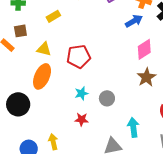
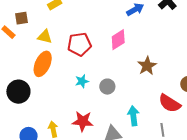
pink diamond: (144, 49) -> (118, 40), moved
red star: (82, 119) -> (83, 121), moved, size x1.5

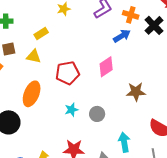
yellow triangle: (45, 37) -> (34, 56), moved
brown star: (147, 66) -> (136, 92), turned 30

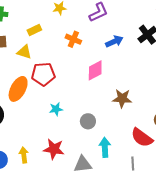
orange cross: (131, 15) -> (73, 39), moved
red pentagon: (68, 73) -> (43, 74), moved
gray circle: (97, 114) -> (88, 121), moved

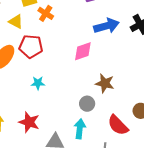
orange cross: (73, 39) -> (46, 13), moved
blue arrow: (114, 41) -> (106, 26), size x1.4
gray circle: (88, 121) -> (87, 104), moved

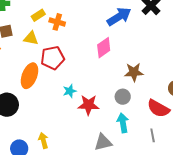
red star: (29, 122) -> (88, 105), moved

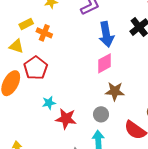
blue arrow: (119, 17) -> (106, 34), turned 105
pink diamond: (104, 48) -> (105, 63), moved
red pentagon: (53, 58) -> (36, 68), turned -30

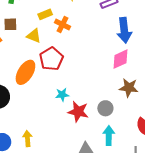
gray circle: (101, 114) -> (105, 108), moved

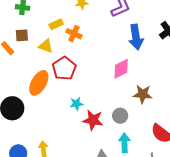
pink diamond: (120, 59) -> (121, 69), moved

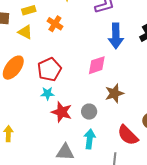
yellow rectangle: (56, 24) -> (29, 10), moved
red pentagon: (64, 68) -> (49, 69), moved
brown star: (143, 94) -> (114, 93), turned -30

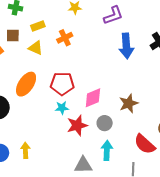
orange cross: (55, 24) -> (65, 38), turned 35
pink diamond: (97, 65) -> (93, 98), moved
red pentagon: (49, 69) -> (62, 84), turned 30
red star: (62, 112) -> (77, 125), turned -30

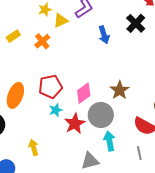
blue arrow: (126, 46) -> (104, 35), size x0.7
yellow triangle: (36, 48) -> (61, 21), moved, turned -35
gray circle: (105, 123) -> (101, 115), size x1.6
yellow arrow: (25, 150) -> (34, 147), moved

